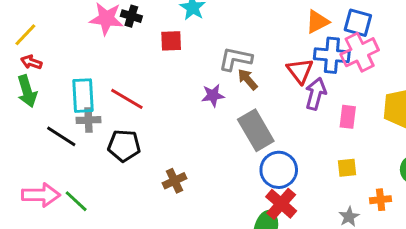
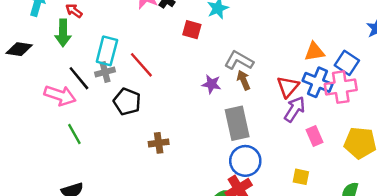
pink rectangle: (348, 117) -> (314, 136), turned -48
gray cross: (88, 120) -> (105, 72), turned -30
pink arrow: (41, 195) -> (60, 95), moved

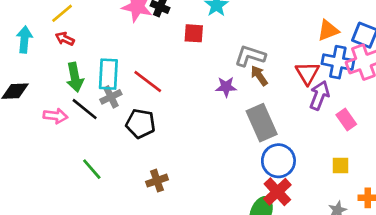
green arrow: (63, 33) -> (75, 77), moved
pink arrow: (60, 95) -> (55, 116), moved, size x0.7
brown cross: (159, 143) -> (157, 181), moved

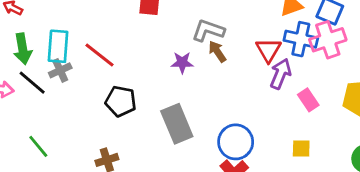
gray rectangle: (262, 123) -> (177, 124), moved
black pentagon: (141, 124) -> (121, 101), moved

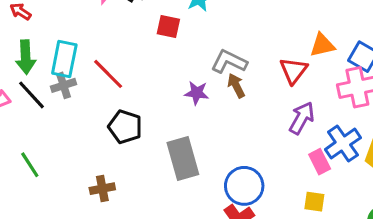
blue cross: (301, 39) -> (343, 144), moved, turned 36
red triangle: (268, 50) -> (294, 71), moved
pink rectangle: (308, 100) -> (320, 162), moved

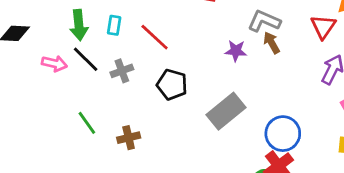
cyan rectangle: (64, 59) -> (114, 25), size x0.6
gray cross: (63, 85) -> (122, 71), moved
gray rectangle: (183, 159) -> (226, 111), turned 69
brown cross: (102, 189) -> (129, 138), moved

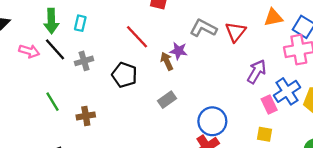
red triangle: (323, 27) -> (236, 32), moved
red line: (155, 37) -> (137, 37), moved
brown arrow: (272, 43) -> (167, 61), moved
gray rectangle: (226, 111) -> (167, 100), size x0.6

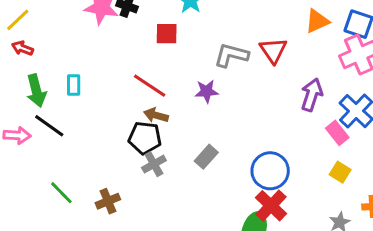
gray cross: (84, 61) -> (154, 164), moved
brown arrow: (167, 61) -> (156, 115), moved, turned -36
yellow square: (265, 134) -> (340, 172), turned 35

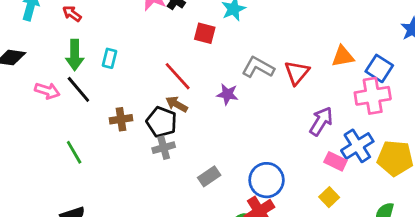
pink rectangle: (337, 133) -> (335, 161), turned -40
gray rectangle: (206, 157) -> (209, 176), moved
brown cross: (108, 201) -> (121, 119), moved

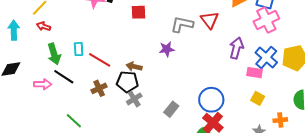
red line: (178, 76) -> (100, 60), moved

